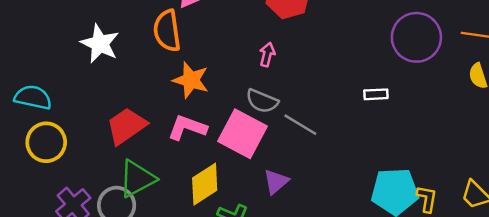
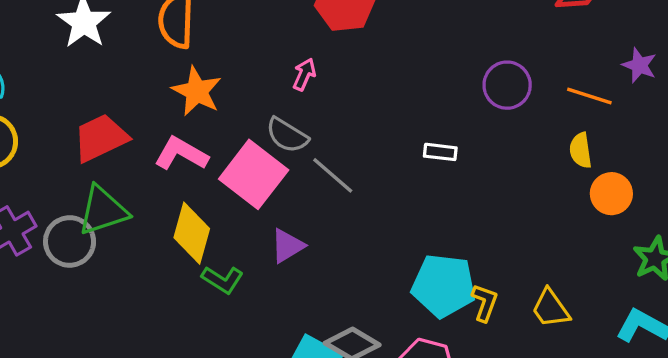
purple circle: (416, 37) -> (507, 85), size x0.7
yellow diamond: (205, 184) -> (192, 233), turned -51

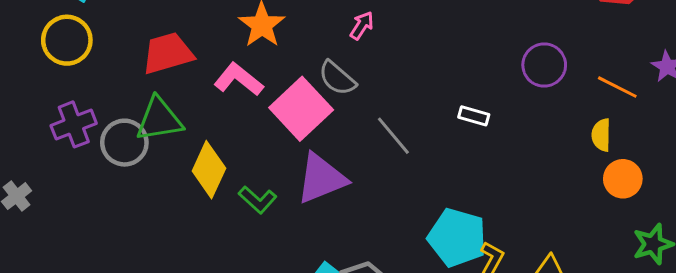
gray line: (333, 175) -> (393, 136), moved
yellow diamond: (192, 233) -> (209, 170), moved
purple triangle: (287, 246) -> (321, 178), size x1.6

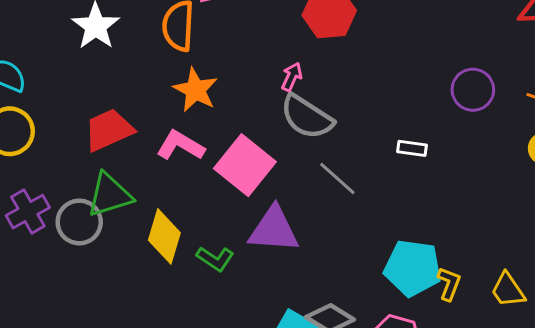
gray semicircle: (337, 78) -> (307, 117), moved, size x1.4
purple triangle: (321, 178) -> (274, 230), turned 34

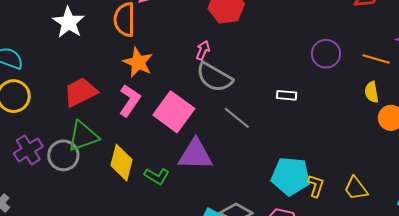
pink L-shape: (180, 145) -> (130, 100), turned 96

